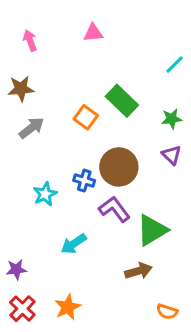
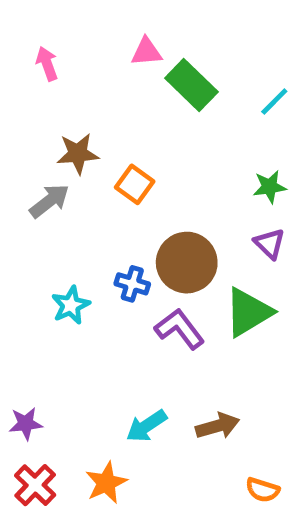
brown star: (21, 89) -> (78, 154), moved
green rectangle: (122, 101) -> (191, 85), moved
green triangle: (152, 230) -> (248, 312), moved
cyan arrow: (74, 244) -> (146, 426), moved

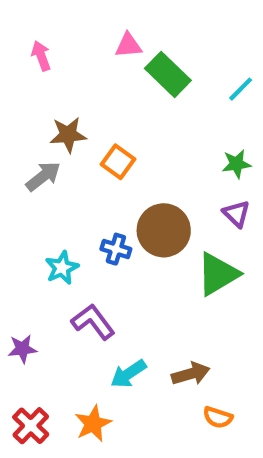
purple L-shape: (180, 329) -> (93, 322), moved
purple star: (26, 424) -> (22, 349), moved
orange semicircle: (262, 490) -> (218, 417), moved

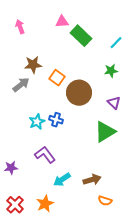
green star: (236, 164) -> (111, 71), moved
brown circle: (164, 230) -> (79, 93), moved
cyan star: (62, 268) -> (37, 122), moved

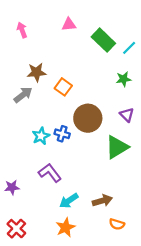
green rectangle: (81, 36) -> (103, 40), moved
brown circle: (79, 93) -> (88, 118), moved
orange star: (45, 204) -> (65, 227), moved

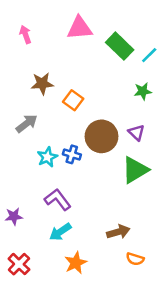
pink triangle: (69, 24) -> (80, 28), size x1.5
gray arrow: (23, 95) -> (27, 123), moved
purple triangle: (127, 115) -> (136, 133), moved
cyan arrow: (69, 201) -> (60, 232), moved

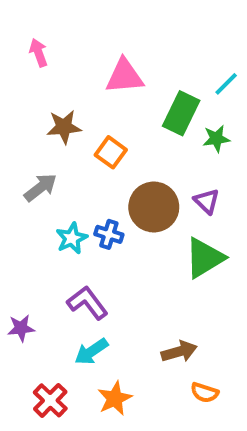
pink triangle: (80, 28) -> (124, 76), moved
green rectangle: (120, 46) -> (181, 113), moved, turned 72
red cross: (19, 264) -> (50, 400), moved

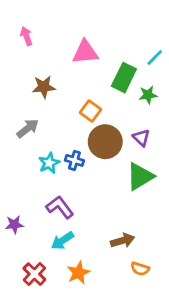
orange square: (111, 152) -> (91, 111), moved

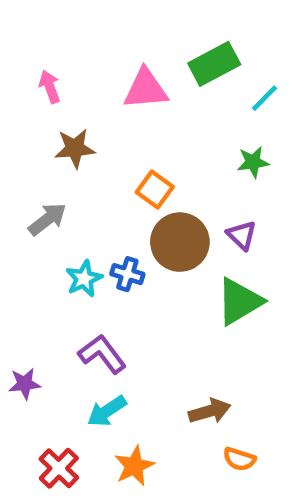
pink arrow: (26, 36) -> (50, 87), moved
green rectangle: (124, 78) -> (214, 64), moved, turned 36

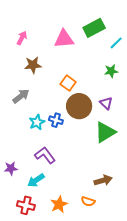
pink arrow: (50, 87) -> (22, 38), turned 48
cyan arrow: (107, 411) -> (36, 180), moved
brown arrow: (210, 411) -> (103, 180), moved
orange semicircle: (239, 459) -> (88, 201), moved
red cross: (59, 468) -> (26, 205), turned -30

